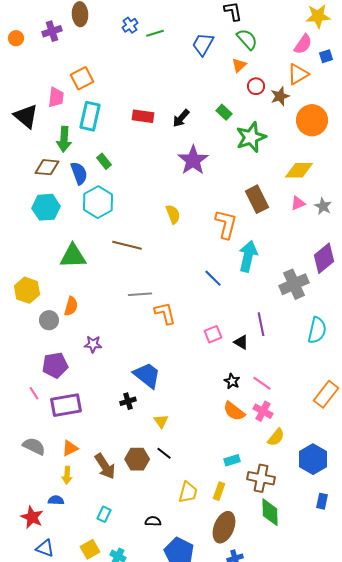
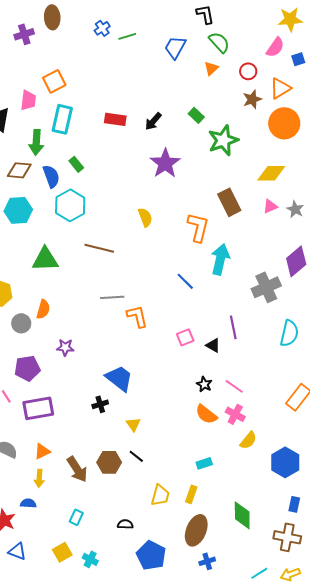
orange triangle: (298, 74) -> (280, 88), moved
red circle: (256, 86) -> (248, 71), moved
brown cross: (261, 478) -> (287, 537), moved

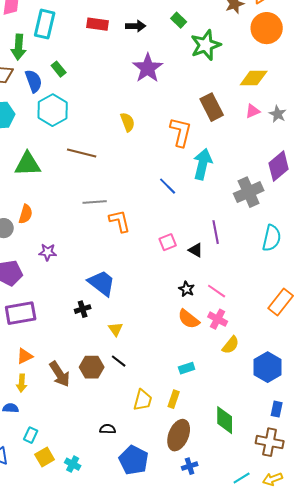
black arrow: (153, 121) -> (136, 26), turned -132
cyan rectangle: (76, 517) -> (31, 435), moved

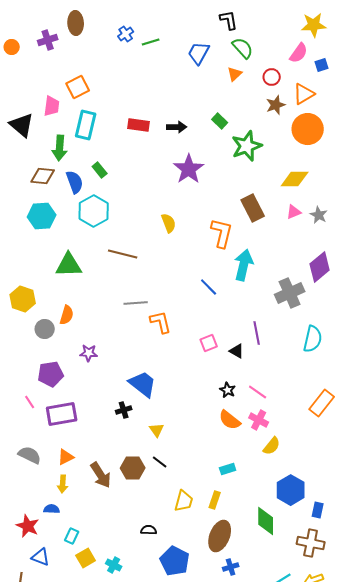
blue hexagon: (268, 367) -> (291, 490), moved

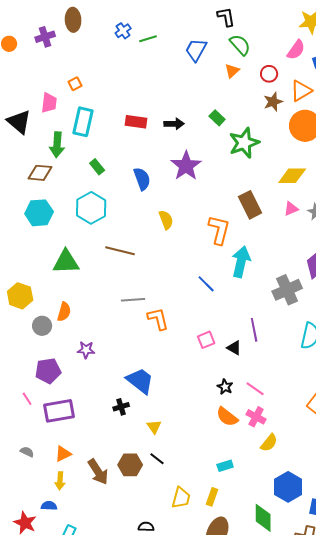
orange square: (78, 87) -> (75, 84), size x0.6
blue semicircle: (75, 182) -> (142, 179), moved
gray semicircle: (30, 455) -> (27, 452), size x0.6

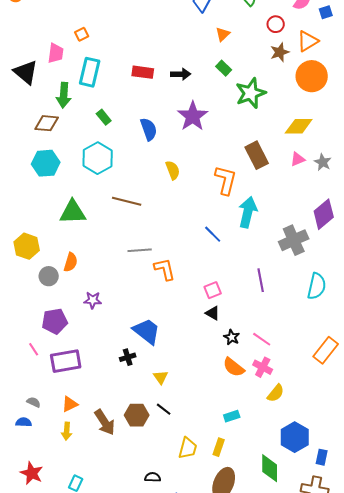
orange triangle: (232, 71) -> (223, 34), moved
black triangle: (234, 348) -> (213, 313), moved
blue semicircle: (49, 506) -> (24, 422), moved

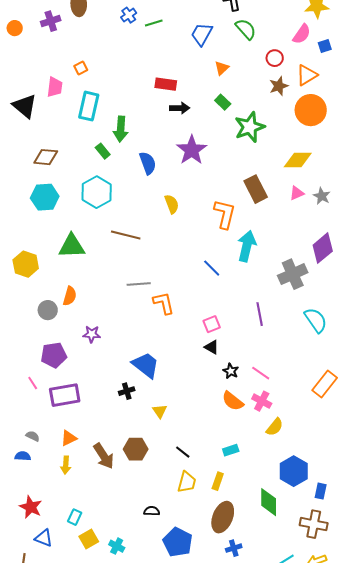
red rectangle: (143, 72) -> (166, 84), moved
green arrow: (64, 95) -> (121, 129), moved
yellow hexagon: (27, 246) -> (26, 264), moved
cyan semicircle: (317, 286) -> (316, 320), turned -48
black line: (164, 409) -> (183, 452), moved

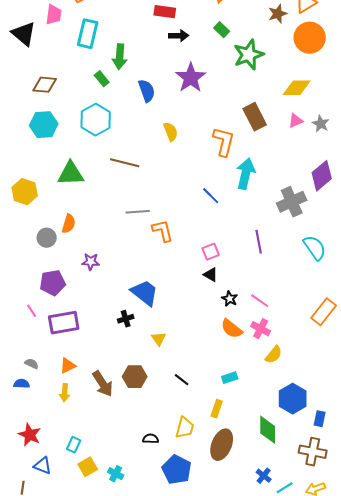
yellow trapezoid: (187, 482) -> (185, 428), moved
blue cross: (234, 548) -> (264, 476), moved, turned -35

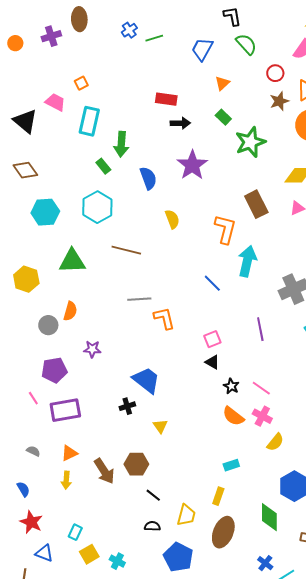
pink trapezoid: (54, 15) -> (55, 102), turned -70
brown diamond: (45, 85) -> (25, 170), moved, turned 50
black line: (182, 380) -> (153, 495), moved
blue semicircle: (22, 384) -> (23, 489), moved, turned 56

